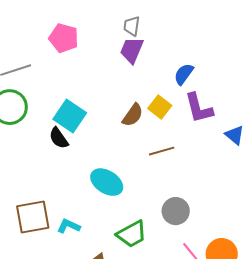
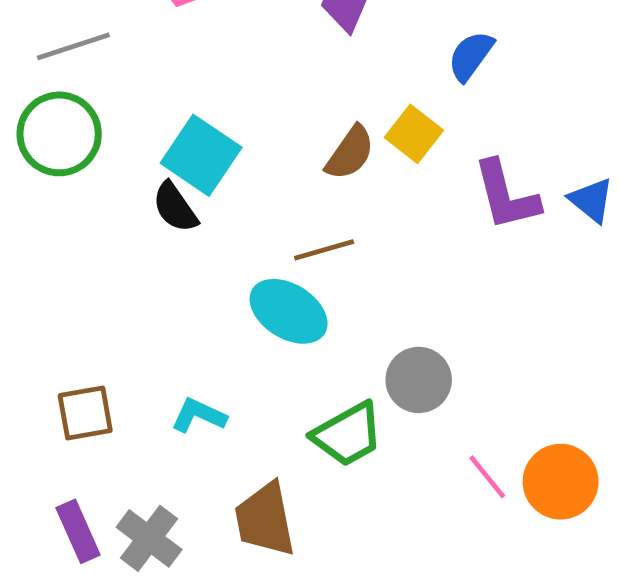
purple L-shape: (199, 108) -> (506, 195), moved
brown line: (162, 151) -> (324, 250), moved
gray circle: (176, 211) -> (419, 380), moved
brown square: (33, 217) -> (85, 413), moved, size x0.7

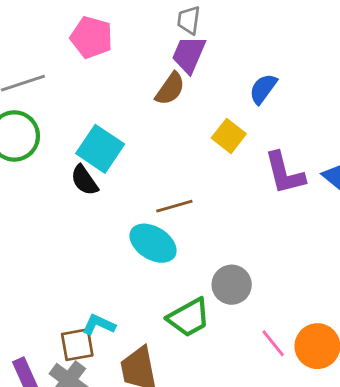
brown semicircle: (350, 153) -> (170, 89), moved
brown square: (85, 413) -> (77, 345), moved
cyan L-shape: (199, 415) -> (99, 325), moved

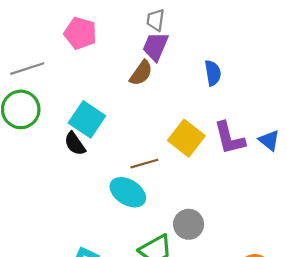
blue semicircle: (263, 89) -> (213, 73), turned 135
yellow square: (229, 136) -> (186, 138), moved, size x1.4

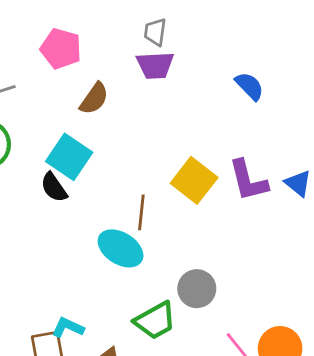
purple trapezoid: (155, 47) -> (155, 65), turned -116
brown semicircle: (141, 73) -> (94, 99), moved
blue semicircle: (213, 73) -> (250, 86), moved, turned -35
brown line: (144, 164) -> (141, 212), turned -68

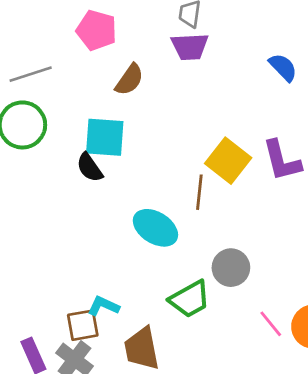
cyan square: (69, 157) -> (105, 137), turned -30
brown line: (141, 212) -> (199, 192), moved

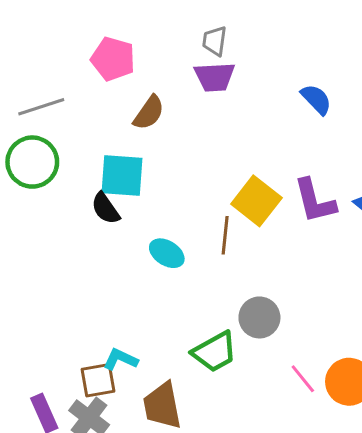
cyan ellipse: (155, 228) -> (167, 253), moved, size x0.7

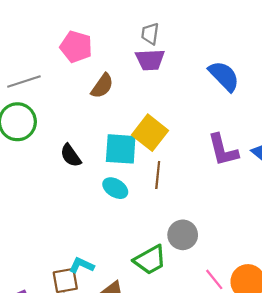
blue semicircle: (316, 99) -> (224, 76), size x1.4
cyan square: (122, 175) -> (121, 149), moved
yellow square: (256, 201) -> (150, 133), moved

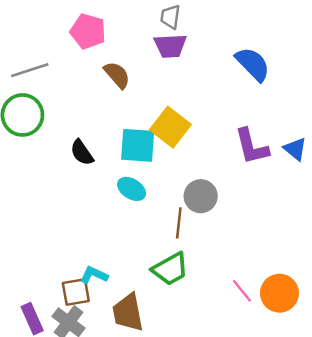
brown semicircle: (102, 86) -> (117, 75), turned -76
brown line: (158, 175) -> (179, 223), moved
gray circle: (183, 235) -> (201, 196), moved

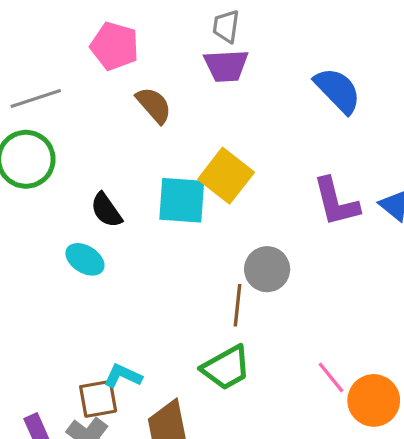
cyan ellipse: (132, 189) -> (85, 259), moved
pink line: (242, 291) -> (331, 377), moved

